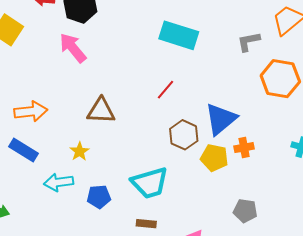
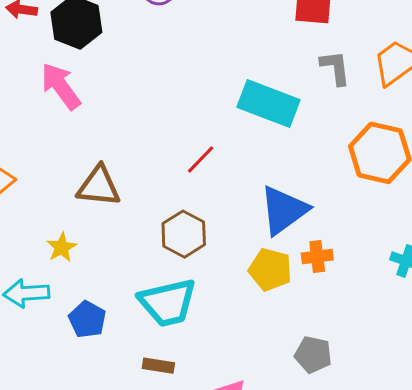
cyan rectangle: (179, 35) -> (268, 103), moved
gray L-shape: (249, 42) -> (335, 68), moved, turned 90
brown hexagon: (184, 135) -> (184, 234), moved
blue pentagon: (99, 197) -> (87, 319), turned 30

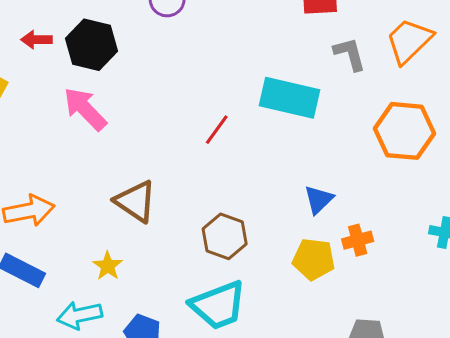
red line: (201, 159) -> (217, 130), moved
brown triangle: (99, 186) -> (136, 201), turned 36
blue triangle: (284, 210) -> (319, 200), size x0.6

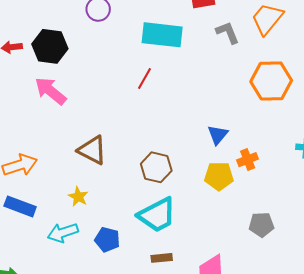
cyan rectangle: (289, 98) -> (162, 35), moved
red line: (217, 130) -> (144, 79), moved

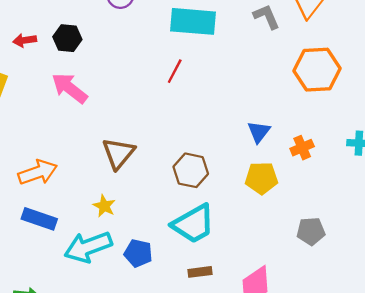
black hexagon: (50, 46) -> (67, 38), size x0.7
brown triangle: (92, 150) -> (118, 153), turned 44
orange cross: (248, 160) -> (302, 148), moved
cyan arrow: (63, 233) -> (88, 247), size x1.4

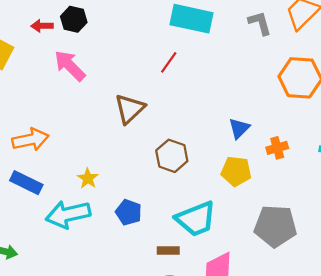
red arrow: (25, 40) -> (42, 26), moved
brown triangle: (118, 153) -> (130, 109), moved
cyan trapezoid: (193, 224) -> (196, 219), moved
gray pentagon: (311, 231) -> (275, 226), size x1.6
blue pentagon: (138, 253) -> (129, 212), moved

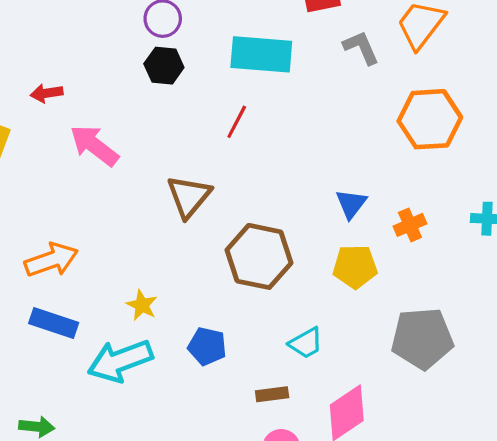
black hexagon: (74, 19) -> (164, 66), moved
brown hexagon: (172, 156) -> (259, 256), size x1.4
cyan trapezoid: (196, 219) -> (306, 343), size x0.6

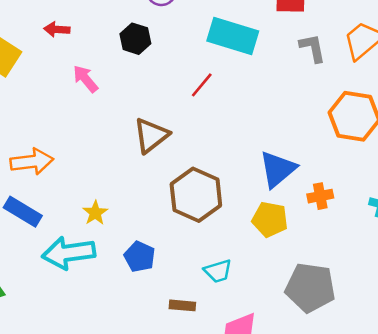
black hexagon: (164, 66) -> (135, 39), moved
pink arrow: (94, 145) -> (85, 79), size x0.7
blue triangle: (351, 204) -> (278, 169), size x1.5

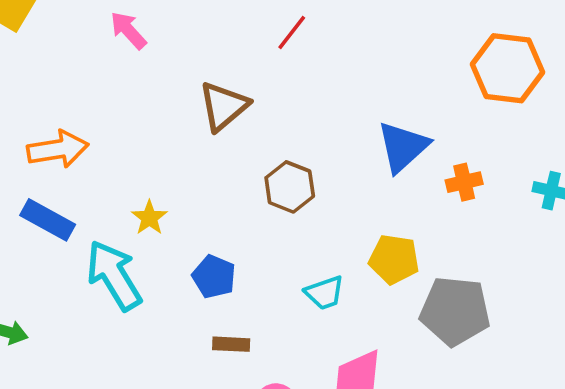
brown hexagon: (196, 195) -> (290, 187), size x0.7
yellow pentagon: (270, 219) -> (394, 259), moved
cyan arrow: (69, 253) -> (114, 275), turned 69
brown rectangle: (182, 305) -> (231, 344), moved

